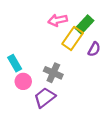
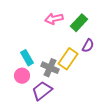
yellow rectangle: (73, 38) -> (68, 59), moved
cyan rectangle: (15, 63) -> (27, 58), moved

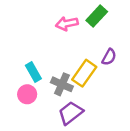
green rectangle: (79, 23) -> (97, 16), moved
purple trapezoid: (42, 91) -> (71, 113), moved

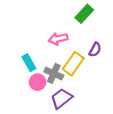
pink arrow: (67, 24) -> (58, 39), moved
pink circle: (27, 94) -> (38, 82), moved

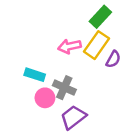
cyan rectangle: (29, 63) -> (35, 75), turned -42
yellow rectangle: (73, 64) -> (96, 45), moved

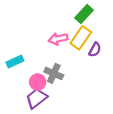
cyan rectangle: (35, 75) -> (15, 62), moved, turned -42
purple trapezoid: (73, 117) -> (37, 98), moved

